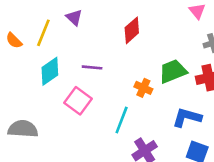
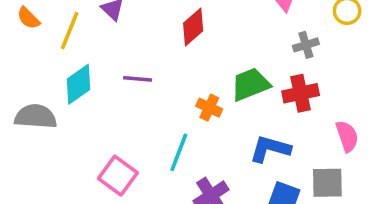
orange semicircle: (14, 41) -> (28, 18), moved
pink square: (78, 101) -> (118, 176), moved
gray semicircle: (23, 129) -> (36, 117), moved

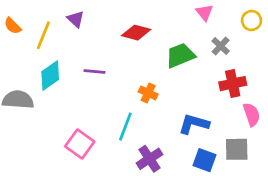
red diamond: (193, 27) -> (136, 33), turned 56
gray cross: (306, 45) -> (221, 46), turned -30
green trapezoid: (250, 84) -> (180, 55), moved
red cross: (301, 93) -> (233, 84), moved

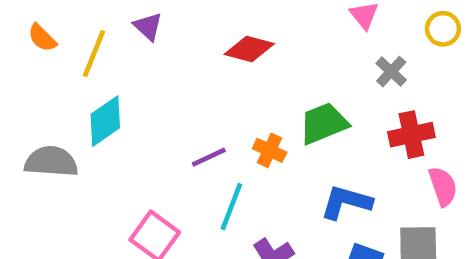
green trapezoid: (180, 55) -> (324, 123), moved
purple line: (94, 72) -> (209, 157), moved, turned -30

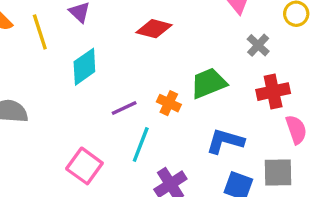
yellow line: (94, 54) -> (40, 32), turned -40
cyan diamond: (105, 121) -> (84, 67), moved

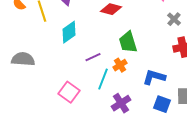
green trapezoid: (209, 83) -> (128, 42), moved, turned -85
orange cross: (169, 103) -> (120, 65), moved, turned 32

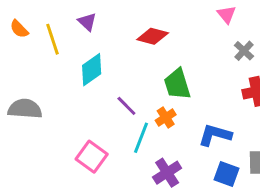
purple line: (93, 57) -> (126, 106), turned 70

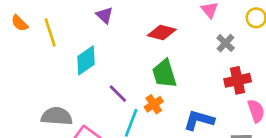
purple triangle: (87, 22) -> (105, 15), moved
red diamond: (153, 36) -> (162, 32), moved
gray semicircle: (25, 109) -> (57, 116), moved

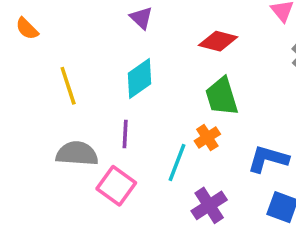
yellow line: (50, 32) -> (68, 86), moved
cyan diamond: (86, 60) -> (139, 79), moved
purple line: (118, 94) -> (125, 134), moved, turned 48

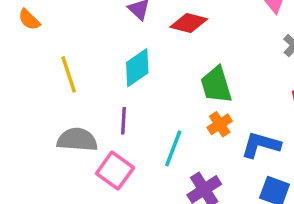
red diamond: (218, 41) -> (189, 23), moved
orange cross: (207, 138) -> (220, 124), moved

